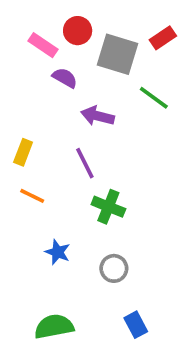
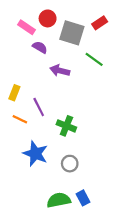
purple line: (85, 163) -> (39, 107), moved
blue star: (58, 252) -> (35, 154), size x1.6
green semicircle: (54, 327) -> (59, 200), moved

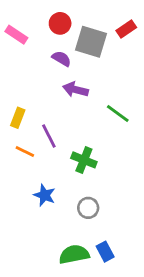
pink rectangle: (27, 27) -> (16, 35), moved
purple semicircle: (40, 47) -> (61, 59), moved
green line: (94, 59) -> (118, 114), moved
blue star: (35, 154) -> (45, 195), size x0.7

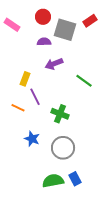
purple semicircle: (61, 59) -> (44, 42), turned -32
purple arrow: (76, 90) -> (54, 64), turned -36
yellow rectangle: (18, 118) -> (25, 79), moved
gray circle: (88, 208) -> (63, 148), size x1.5

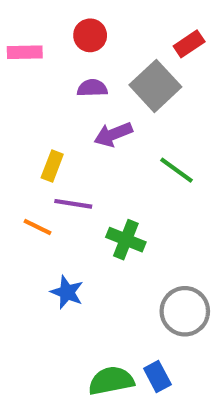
pink rectangle: (12, 25) -> (25, 52), turned -35
gray square: (65, 30) -> (155, 86), moved, turned 30
purple line: (35, 97) -> (73, 204), turned -54
gray circle: (63, 148) -> (185, 311), moved

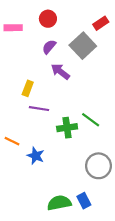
purple semicircle: (92, 88) -> (49, 47), turned -48
purple arrow: (113, 134) -> (60, 71), turned 60
green line: (176, 170) -> (91, 120), moved
orange line: (37, 227) -> (12, 141), moved
green cross: (126, 240) -> (67, 128), turned -30

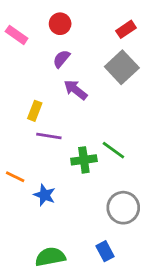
pink rectangle: (13, 28) -> (17, 35), turned 36
gray square: (83, 46) -> (122, 67), moved
green semicircle: (59, 203) -> (50, 257), moved

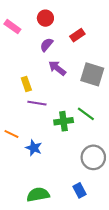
red rectangle: (126, 29) -> (77, 35), moved
gray square: (122, 67) -> (92, 74), moved, turned -30
yellow rectangle: (35, 111) -> (26, 84), turned -40

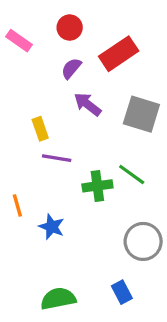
red rectangle: (77, 35) -> (119, 54), size x1.6
orange line: (11, 134) -> (17, 206), turned 48

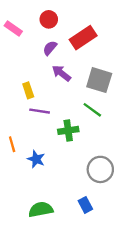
green line: (132, 174) -> (92, 110), moved

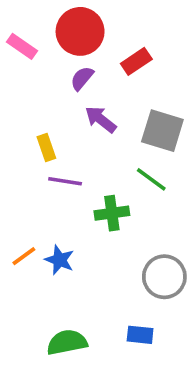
red circle: (49, 19) -> (80, 31), size x1.6
red rectangle: (83, 38) -> (136, 61), size x0.7
orange line: (12, 144) -> (24, 256), moved, turned 70
blue rectangle: (85, 205) -> (140, 335), turned -56

